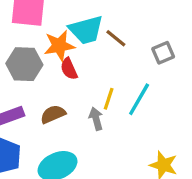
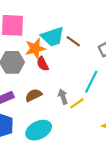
yellow line: (109, 99) -> (77, 103), moved, turned 40

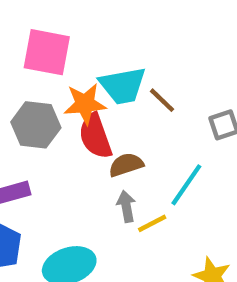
red semicircle: (43, 64) -> (95, 136), size x1.5
brown semicircle: (34, 95) -> (126, 165), moved

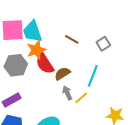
cyan trapezoid: (123, 86) -> (32, 31), moved, turned 95

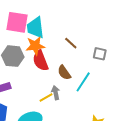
gray square: (103, 44) -> (100, 54), turned 32
brown semicircle: (62, 74) -> (64, 73), moved, turned -105
yellow line: (81, 98) -> (46, 98), moved

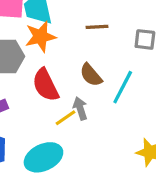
brown line: (71, 43) -> (97, 27), turned -40
red semicircle: (40, 61) -> (46, 85), moved

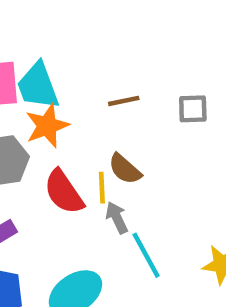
cyan line: (123, 87) -> (146, 255), moved, turned -48
yellow line: (66, 118) -> (102, 188), moved, turned -50

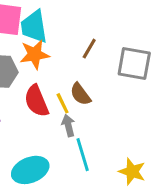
brown line: (124, 101) -> (89, 49), turned -60
gray square: (193, 109) -> (134, 64), size x1.6
yellow line: (102, 188) -> (63, 103), turned -35

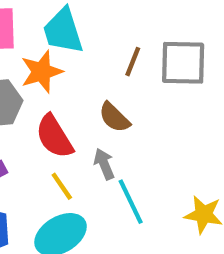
cyan trapezoid: (34, 27) -> (63, 31), moved
brown line: (89, 49) -> (133, 62), moved
yellow line: (63, 103) -> (62, 186), moved

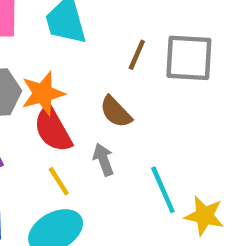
orange star: (42, 72) -> (43, 93), moved
cyan line: (131, 202) -> (163, 190), moved

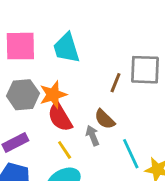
brown line: (137, 55) -> (116, 83), moved
brown semicircle: (116, 112) -> (105, 119), moved

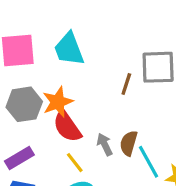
brown semicircle: (105, 119) -> (129, 143), moved, turned 65

